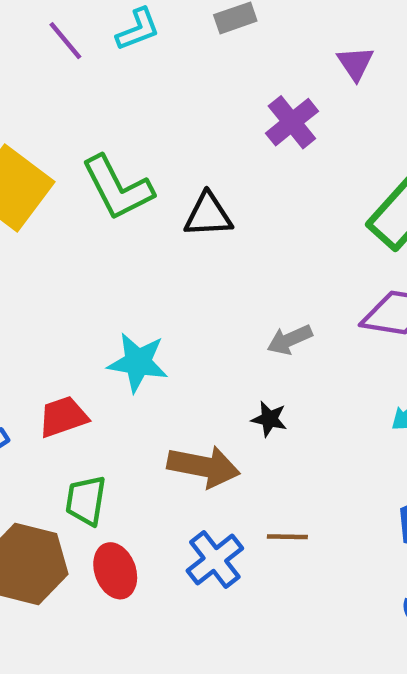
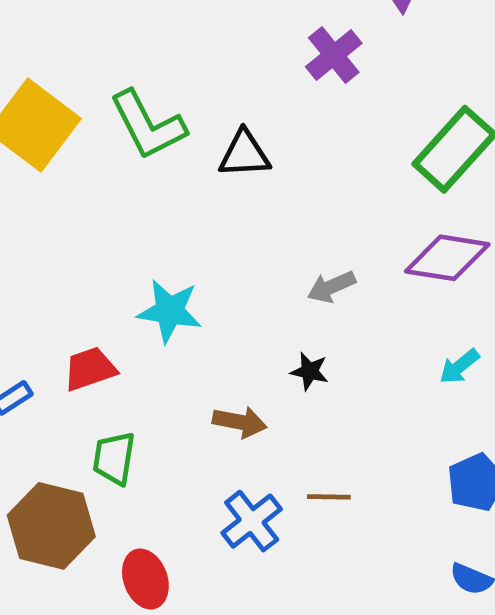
brown arrow: (204, 467) -> (240, 422), size x0.7
red ellipse: (115, 571) -> (145, 579), moved

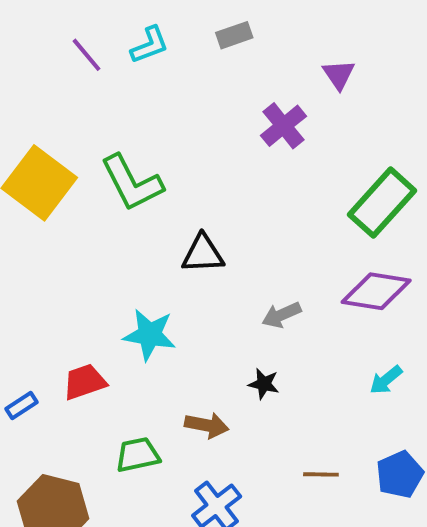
black triangle: (244, 154) -> (203, 254), moved
green trapezoid: (114, 458) -> (138, 455), moved, turned 69
brown line: (329, 497) -> (321, 474), moved

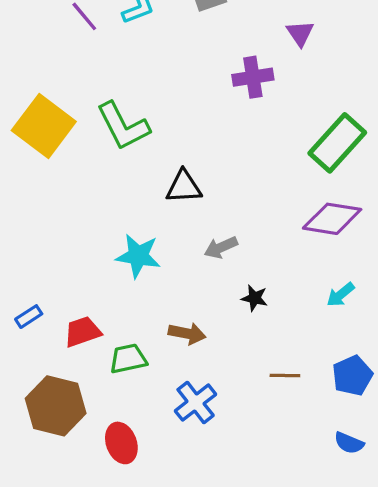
purple cross: (284, 126) -> (253, 77), turned 30
gray arrow: (282, 315) -> (221, 247), moved
red trapezoid: (85, 382) -> (83, 332), moved
black star: (264, 384) -> (255, 298), moved

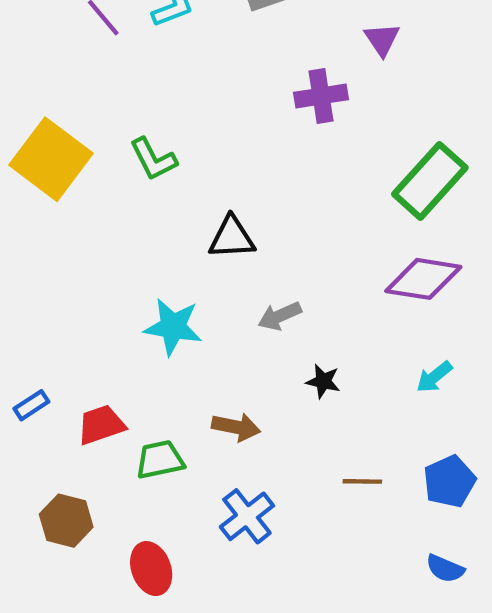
green L-shape: (123, 126) -> (153, 159), size x0.7
brown hexagon: (56, 406) -> (66, 521), size x0.7

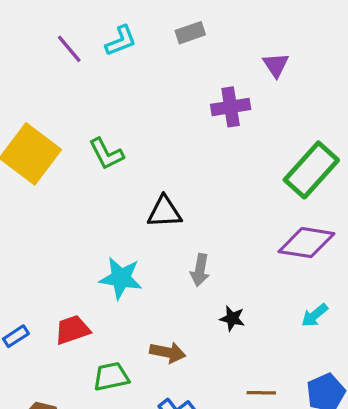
gray arrow: (280, 316) -> (200, 270), turned -56
red trapezoid: (101, 425) -> (72, 330), moved

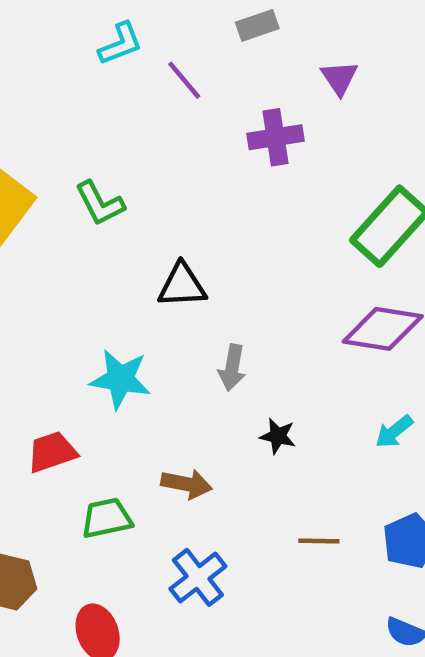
gray rectangle: (190, 33) -> (257, 25), moved
purple line: (69, 49) -> (184, 80), moved

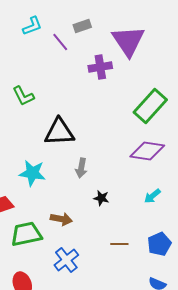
gray rectangle: (257, 25) -> (82, 26), moved
purple triangle: (339, 78) -> (128, 41), size x2.0
black triangle: (182, 286) -> (59, 132), size x1.4
green trapezoid: (107, 518) -> (26, 234), size x1.4

